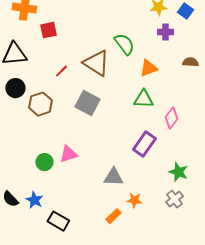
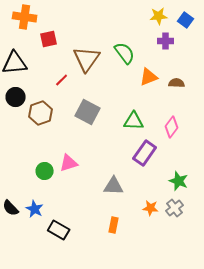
brown semicircle: (190, 62) -> (177, 83), moved
brown triangle: (96, 63) -> (87, 59), moved, turned 32
green triangle: (143, 99) -> (134, 121), moved
orange star: (134, 200) -> (151, 208), moved
orange rectangle: (113, 216) -> (114, 225), turned -35

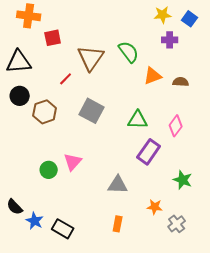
pink triangle: (69, 163) -> (73, 162), turned -30
gray cross: (175, 208) -> (177, 224), moved
blue star: (35, 209) -> (35, 221), moved

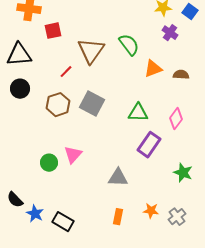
purple cross: (170, 40) -> (170, 33), turned 35
brown hexagon: (45, 112) -> (58, 105), moved
orange star: (155, 207) -> (151, 211), moved

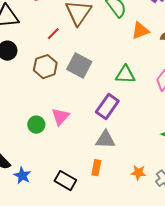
purple rectangle: (149, 145) -> (107, 107), moved
orange rectangle: (118, 217) -> (96, 168), moved
black rectangle: (63, 222) -> (65, 181), moved

